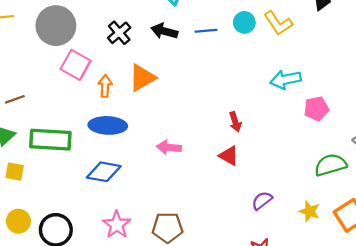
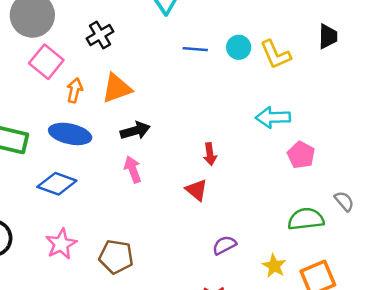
black arrow: (164, 31) -> (135, 131), moved, turned 140
pink pentagon: (316, 109) -> (301, 155), turned 30
pink arrow: (169, 147) -> (133, 169), turned 55

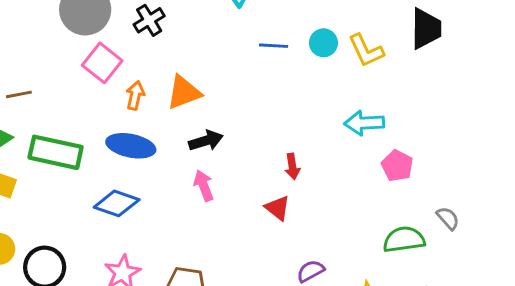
black cross: (100, 35) -> (149, 20), moved
black trapezoid: (328, 36) -> (426, 29), size x1.4

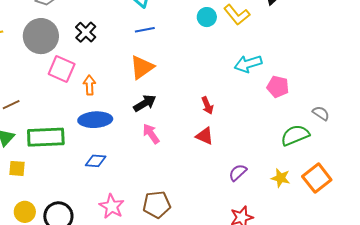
blue line: (274, 46) -> (145, 30), moved
orange triangle: (184, 92) -> (142, 67), moved
blue diamond: (117, 203) -> (96, 161), size x0.7

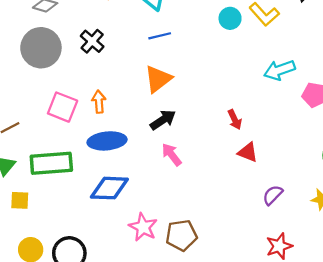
pink square: (62, 69) -> (63, 107), moved
red triangle: (205, 136) -> (248, 152), moved
blue diamond: (96, 161) -> (109, 188), size x1.6
pink star: (112, 206) -> (143, 227), moved

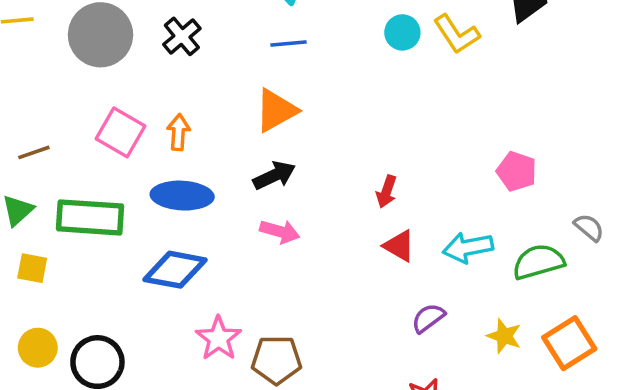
cyan arrow: (279, 70) -> (468, 247), moved
red arrow: (235, 120) -> (386, 192), turned 36
pink arrow: (172, 154) -> (280, 232), turned 135

